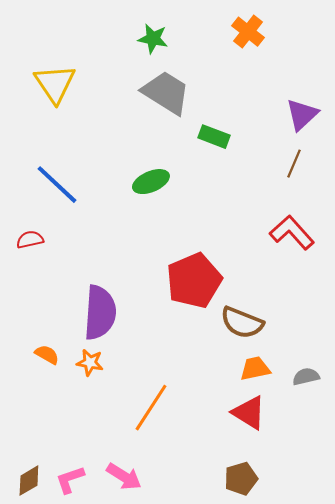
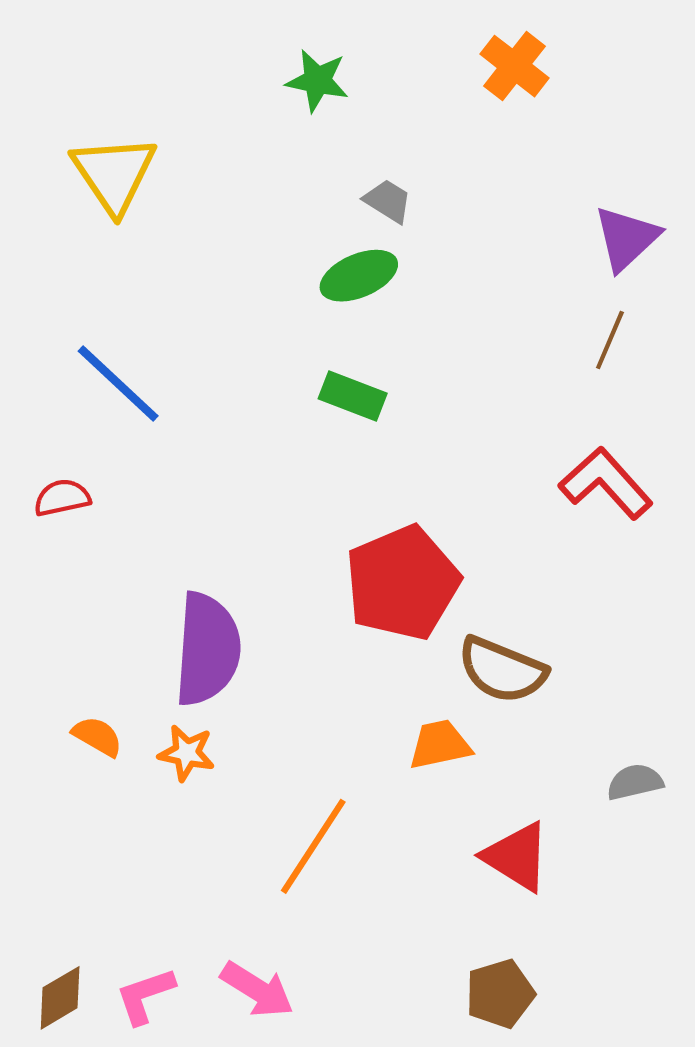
gray trapezoid: (166, 93) -> (388, 201), moved, size x0.5
green rectangle: (214, 137) -> (353, 396), moved
green ellipse: (151, 182) -> (359, 276), moved
orange trapezoid: (255, 369) -> (440, 745), moved

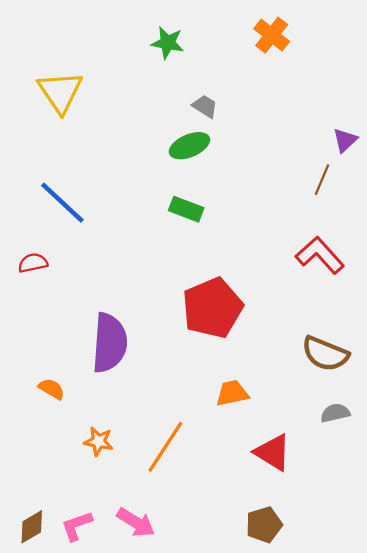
purple triangle: (627, 238) -> (345, 140), moved, size x0.7
brown semicircle: (502, 670) -> (325, 354), moved
orange star: (187, 753) -> (99, 441), moved

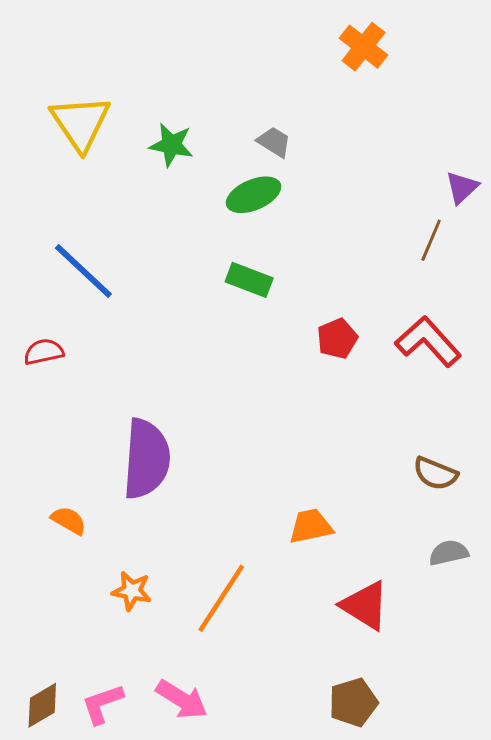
green star: (168, 43) -> (171, 145), moved
red pentagon: (212, 308) -> (337, 339), moved, size x0.5
brown semicircle: (325, 354) -> (435, 474), size x0.7

